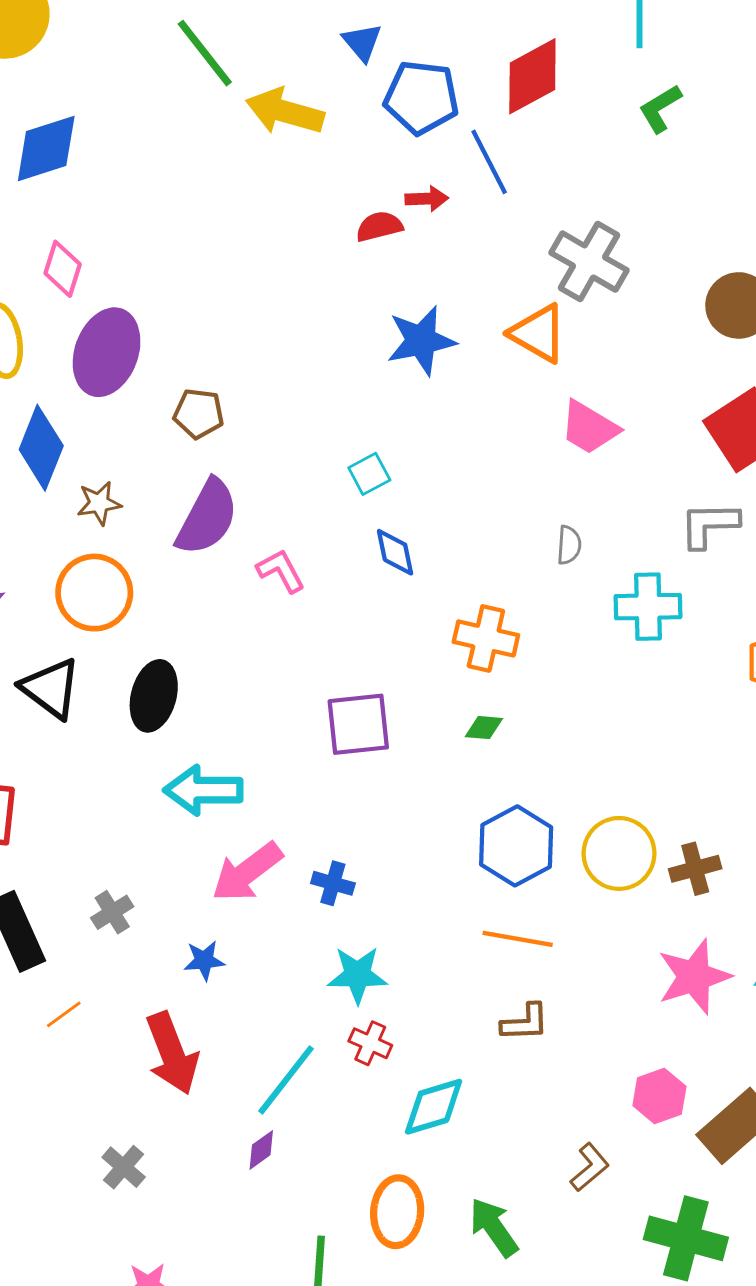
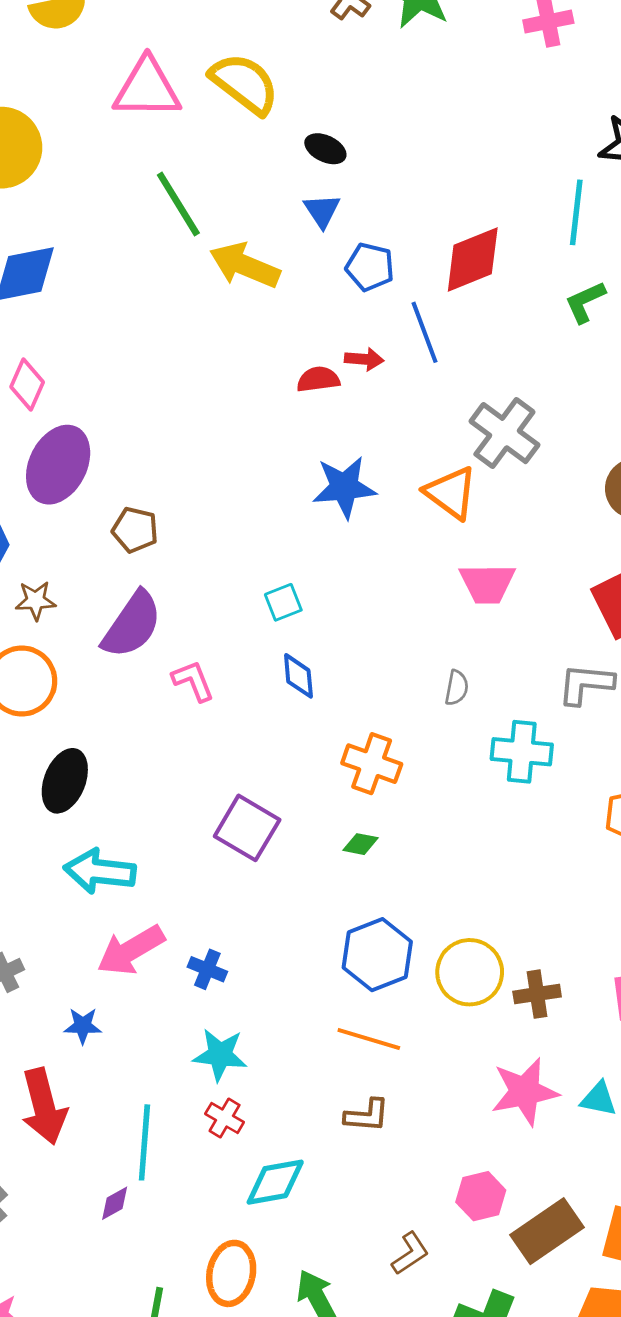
blue pentagon: (421, 97) -> (370, 267), size x0.7
pink trapezoid: (589, 428) -> (487, 583), turned -38
purple square: (358, 724) -> (247, 828), turned 30
cyan line: (286, 1080) -> (144, 1142), turned -40

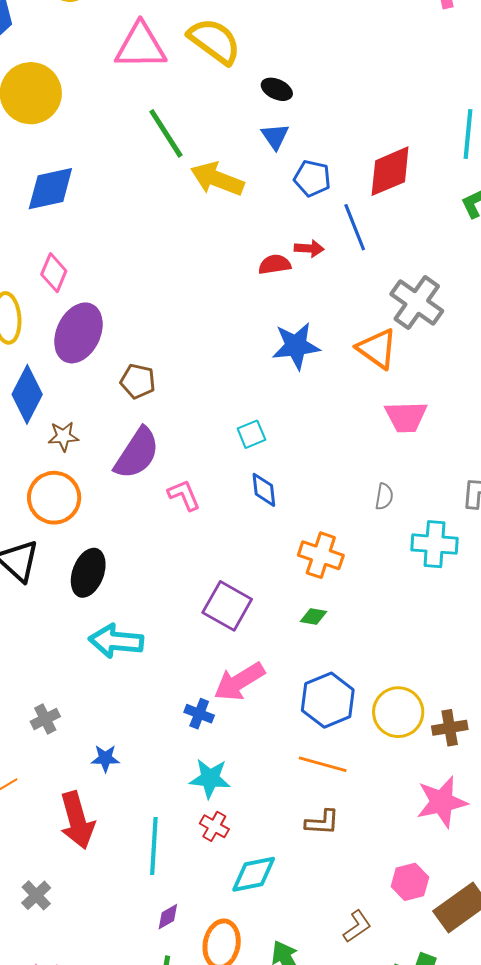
pink arrow: (131, 950) -> (239, 682), moved
purple diamond: (115, 1203) -> (168, 917), moved

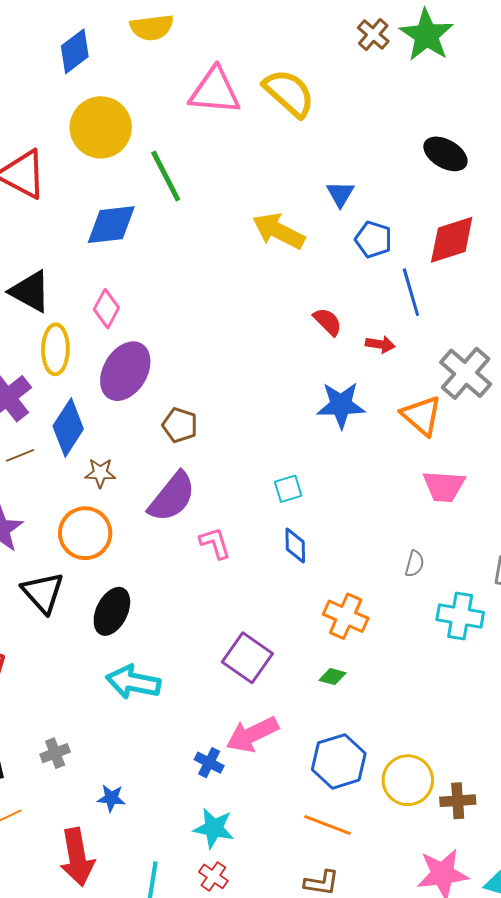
black ellipse: (277, 89) -> (445, 154), moved, size x1.4
green line: (166, 133) -> (166, 176), moved
red arrow: (309, 248) -> (380, 344), moved
red semicircle: (275, 264) -> (328, 322), turned 48

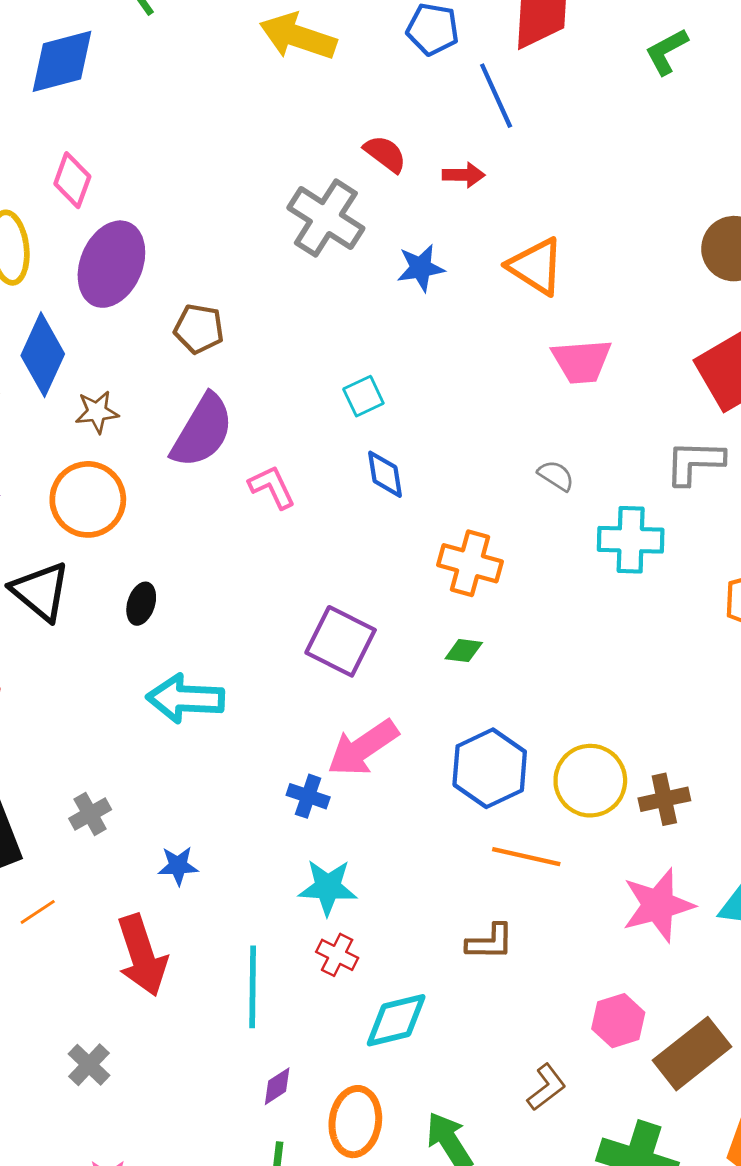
gray cross: (466, 373) -> (326, 218), moved
blue star: (341, 405) -> (421, 268), size x0.7
gray semicircle: (415, 564) -> (556, 476), turned -64
black ellipse: (112, 611) -> (141, 604), size x0.6
orange line: (327, 825) -> (526, 857), moved

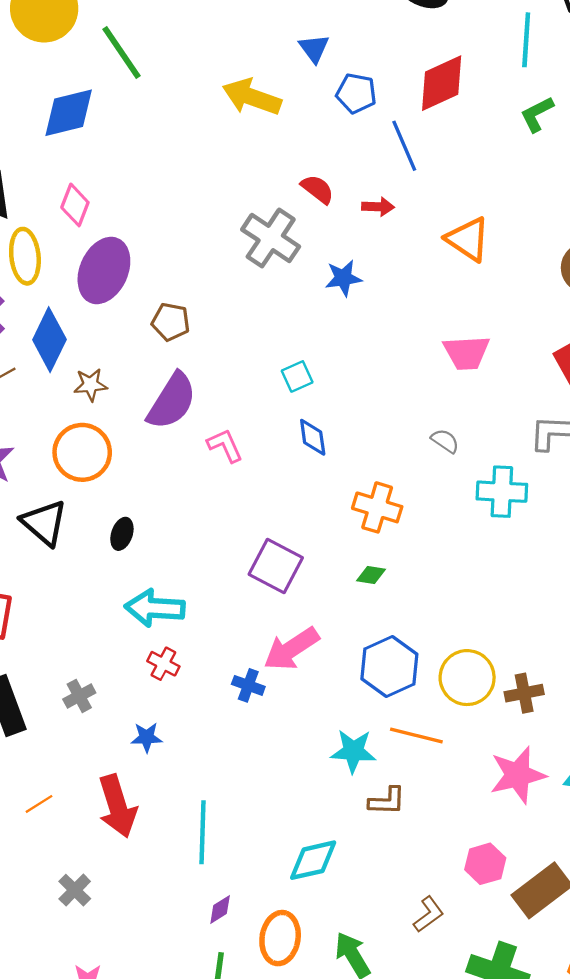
orange triangle: (536, 266) -> (468, 239), moved
cyan star: (328, 887) -> (353, 751), moved
orange line: (38, 912) -> (39, 804), moved
red cross: (337, 955) -> (163, 664), moved

